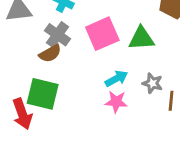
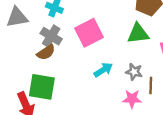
green triangle: (141, 38) -> (138, 34), moved
pink star: (116, 102) -> (132, 99), moved

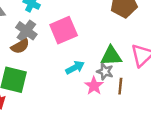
green triangle: (138, 34) -> (111, 56), moved
pink star: (132, 99) -> (94, 86), moved, turned 30

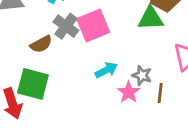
gray cross: (26, 31) -> (66, 26), moved
green triangle: (111, 56) -> (151, 18), moved

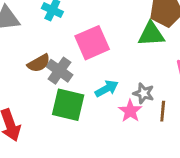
gray cross: (66, 26) -> (59, 71), moved
green square: (33, 84) -> (68, 105), moved

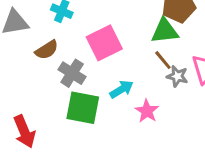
brown semicircle: (39, 63) -> (47, 50), moved
gray star: (144, 93) -> (177, 76), moved
brown line: (163, 111) -> (163, 60), moved, turned -42

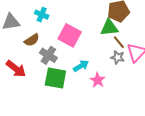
pink square: (104, 43) -> (70, 35), turned -35
brown line: (163, 60) -> (119, 42), moved
red arrow: (24, 132) -> (16, 69), moved, turned -30

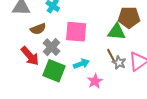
pink square: (70, 35) -> (76, 32), turned -35
brown line: (119, 42) -> (111, 55), moved
red arrow: (16, 69) -> (30, 56), moved

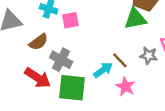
pink square: (76, 32) -> (70, 20), moved, size x0.6
brown line: (111, 55) -> (120, 60), moved

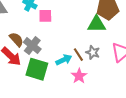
brown semicircle: (39, 42) -> (16, 39), moved, turned -105
gray star: (149, 56) -> (93, 52), moved

